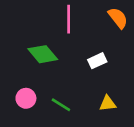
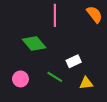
white rectangle: (97, 61) -> (74, 61), moved
green line: (61, 105) -> (55, 77), moved

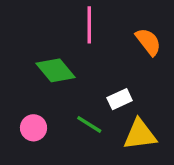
orange semicircle: (94, 14) -> (148, 42), moved
yellow triangle: (86, 83) -> (140, 135), size x1.5

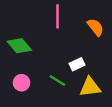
green diamond: (55, 70) -> (19, 46), moved

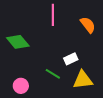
pink circle: (22, 83) -> (21, 86), moved

